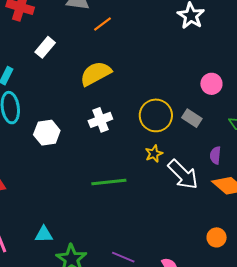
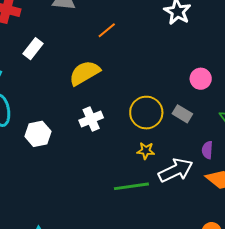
orange line: (103, 24) -> (107, 30), moved
yellow star: (154, 154) -> (146, 151), turned 30
white arrow: (183, 174) -> (176, 170), turned -68
green line: (109, 182) -> (131, 186), moved

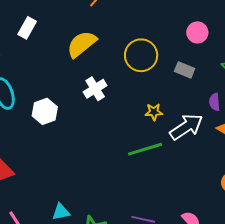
yellow circle: (146, 113) -> (141, 55), moved

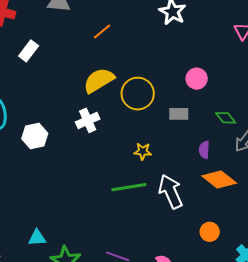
yellow semicircle: (82, 44) -> (99, 80), moved
gray rectangle: (185, 70) -> (179, 114), turned -30
white arrow: (186, 127) -> (171, 191), moved, turned -88

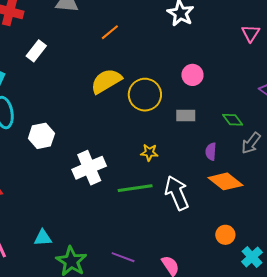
pink circle: (197, 79) -> (192, 75), moved
white cross: (88, 120) -> (89, 168), moved, size x1.4
orange circle: (210, 232) -> (225, 235), moved

